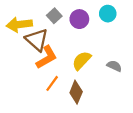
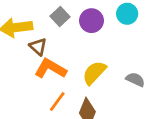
brown triangle: (37, 40) -> (38, 47), size x0.6
orange L-shape: (47, 57) -> (50, 69), turned -120

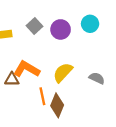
brown triangle: (38, 47) -> (12, 79), moved, turned -42
orange line: (57, 101) -> (42, 96), moved, turned -48

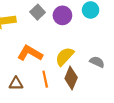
brown triangle: (12, 79) -> (16, 83), moved
brown diamond: (57, 105) -> (71, 78), moved

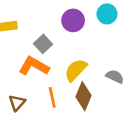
gray square: (38, 12) -> (43, 44), moved
brown triangle: (16, 83) -> (17, 103), turned -48

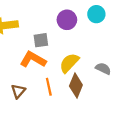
gray square: (43, 44) -> (41, 40), turned 35

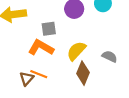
orange line: (49, 87) -> (39, 74), moved, turned -56

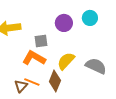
gray semicircle: (110, 56) -> (96, 66), size x1.5
brown diamond: (83, 73) -> (55, 81), moved

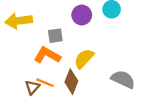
gray semicircle: (96, 66) -> (123, 79), moved

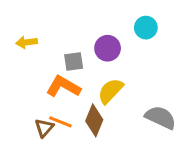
purple circle: (82, 15) -> (108, 48), moved
yellow arrow: (19, 21) -> (27, 42), size x0.6

